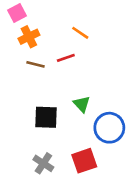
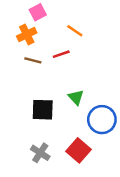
pink square: (17, 13) -> (38, 12), moved
red square: (84, 161) -> (78, 150), turned -30

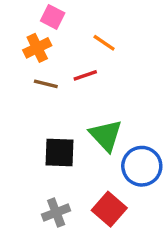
pink square: (38, 12) -> (53, 17), turned -35
green triangle: (76, 97) -> (106, 135), size x1.5
gray cross: (40, 153) -> (56, 213), turned 36

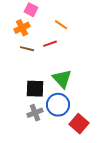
blue circle: (142, 166) -> (58, 105), moved
red square: (109, 209) -> (79, 124), moved
gray cross: (56, 213) -> (35, 113), moved

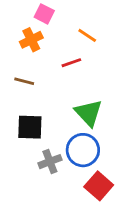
brown line: (27, 49) -> (24, 81), moved
black square: (35, 89) -> (30, 127), moved
red square: (79, 124) -> (99, 186), moved

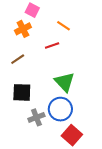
brown line: (24, 81) -> (18, 59), turned -48

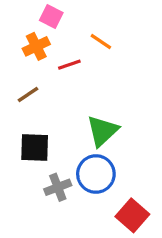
red line: (52, 46) -> (69, 65), moved
green triangle: (65, 82) -> (103, 131), turned 30
red square: (72, 135) -> (132, 215), moved

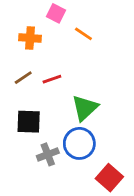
pink square: (51, 17) -> (56, 13), moved
orange cross: (36, 46) -> (30, 38), turned 30
red line: (69, 65) -> (52, 79), moved

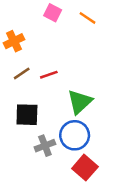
orange line: (83, 34) -> (88, 18), moved
orange cross: (30, 38) -> (14, 41), moved, turned -30
red square: (109, 178) -> (85, 168), moved

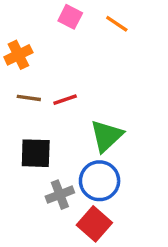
brown line: (22, 73) -> (29, 98), turned 42
red square: (85, 168) -> (94, 224), moved

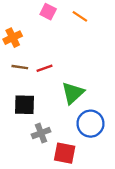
blue circle: (100, 181) -> (90, 124), moved
red square: (94, 224) -> (65, 153), turned -30

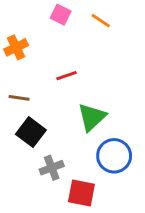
brown line: (20, 67) -> (19, 98), moved
red line: (45, 68) -> (67, 76), moved
black square: (25, 105) -> (31, 132), turned 35

